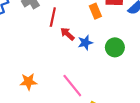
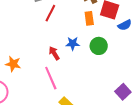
red arrow: (67, 34) -> (54, 53), moved
green circle: (115, 47) -> (99, 46), moved

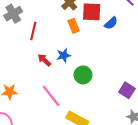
green circle: (99, 46) -> (83, 75), moved
red arrow: (54, 53) -> (44, 60), moved

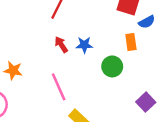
orange rectangle: (74, 26) -> (131, 42), moved
green circle: (83, 75) -> (112, 66), moved

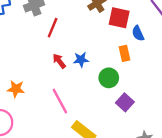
blue semicircle: (147, 22) -> (138, 33), turned 98
purple square: (146, 102) -> (125, 102), moved

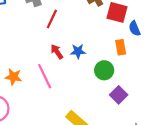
pink line: (60, 101) -> (45, 76), moved

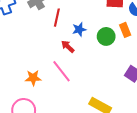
blue star: (78, 51) -> (79, 29), moved
green circle: (104, 70) -> (106, 36), moved

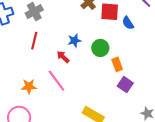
red line: (57, 18) -> (34, 41), moved
orange rectangle: (125, 30) -> (117, 64), moved

